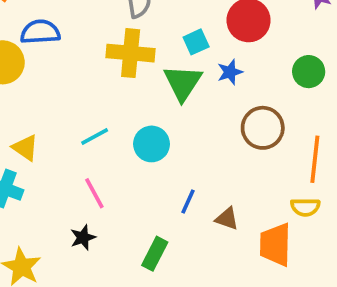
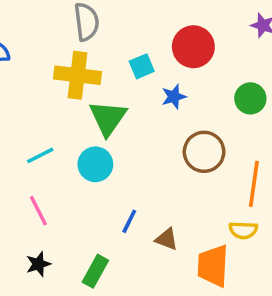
green triangle: (183, 83) -> (108, 118), moved
black star: (83, 238) -> (38, 264), moved

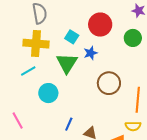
cyan square: (142, 66) -> (72, 37), turned -32
green circle: (250, 98) -> (133, 38), moved
green triangle: (108, 118) -> (67, 63), moved
cyan line: (40, 155) -> (28, 71), moved

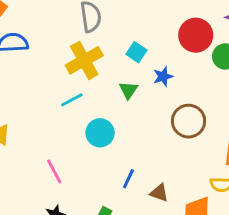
red circle: (100, 25) -> (196, 35), moved
yellow cross: (36, 44) -> (84, 60), turned -35
green triangle: (67, 63) -> (128, 90), size x0.6

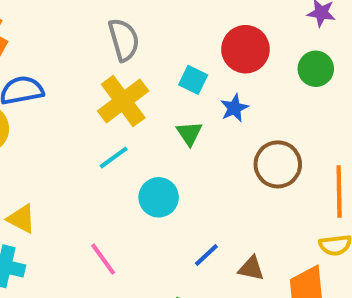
red circle: (196, 35) -> (245, 49), moved
blue line: (128, 179) -> (206, 255), turned 30

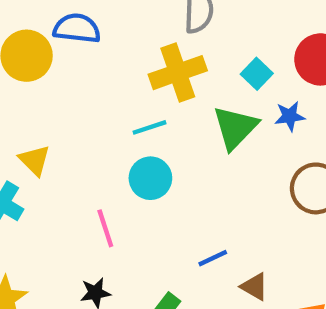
green triangle: (189, 133) -> (235, 128), size x1.6
cyan circle: (159, 197) -> (150, 178), moved

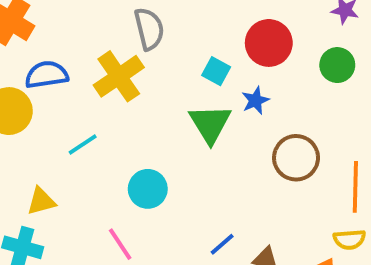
yellow cross: (178, 73) -> (119, 76), moved
cyan line: (149, 127) -> (83, 144), moved
yellow triangle: (35, 160) -> (41, 201), turned -44

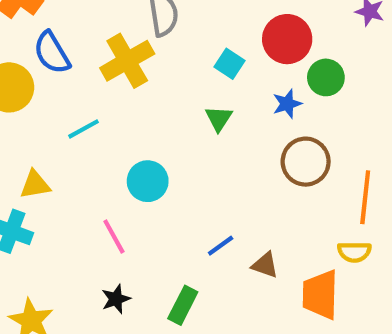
green circle: (337, 65) -> (326, 77), moved
blue semicircle: (47, 75) -> (52, 53), turned -117
blue star: (255, 100) -> (287, 104), moved
green triangle: (210, 124) -> (219, 118), size x0.6

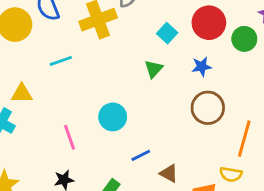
green circle: (326, 77) -> (244, 39), moved
cyan circle: (148, 181) -> (113, 117), moved

